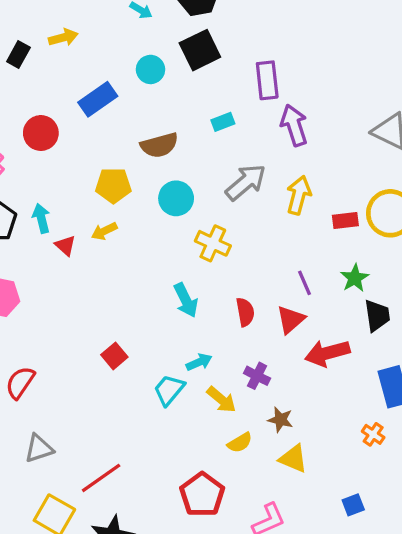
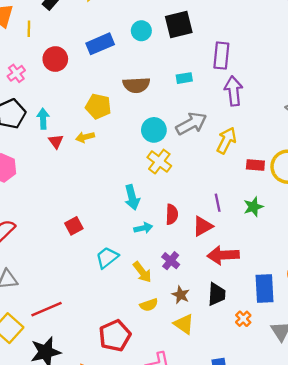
cyan circle: (176, 198) -> (154, 130), moved
black trapezoid: (377, 316) -> (217, 294), moved
cyan arrow: (199, 362) -> (143, 228), moved

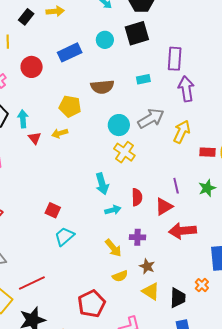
red square: (74, 226) -> (53, 210), turned -35
cyan trapezoid: (107, 258) -> (64, 236), moved
purple cross: (171, 261) -> (137, 237), turned -35
black trapezoid: (217, 294) -> (178, 298), moved

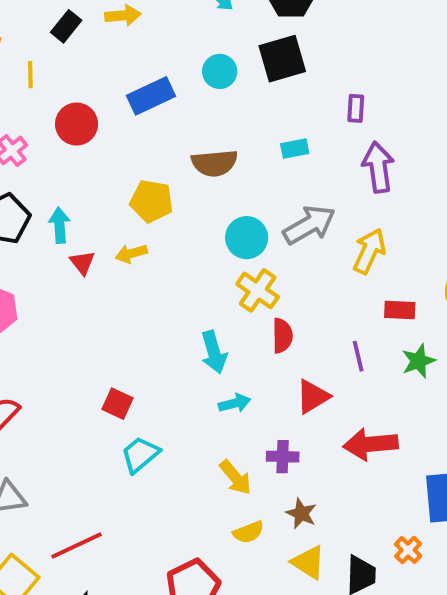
purple rectangle: (175, 59) -> (356, 108), size x0.6
red rectangle: (207, 152) -> (400, 310), moved
red semicircle: (137, 197) -> (282, 336), moved
red triangle: (164, 207) -> (313, 397), moved

